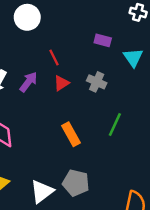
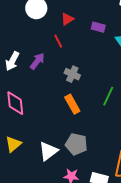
gray cross: (97, 82) -> (72, 74), moved
red triangle: (61, 83) -> (67, 19), moved

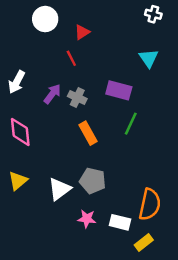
purple rectangle: (98, 27) -> (119, 90), moved, size x1.5
purple arrow: (37, 61) -> (52, 94), moved
gray cross: (72, 74) -> (77, 97), moved

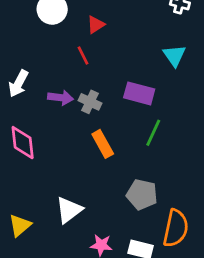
purple arrow: (52, 94) -> (61, 98), turned 60
yellow triangle: (18, 181) -> (20, 225), moved
gray pentagon: (93, 181) -> (142, 195), moved

